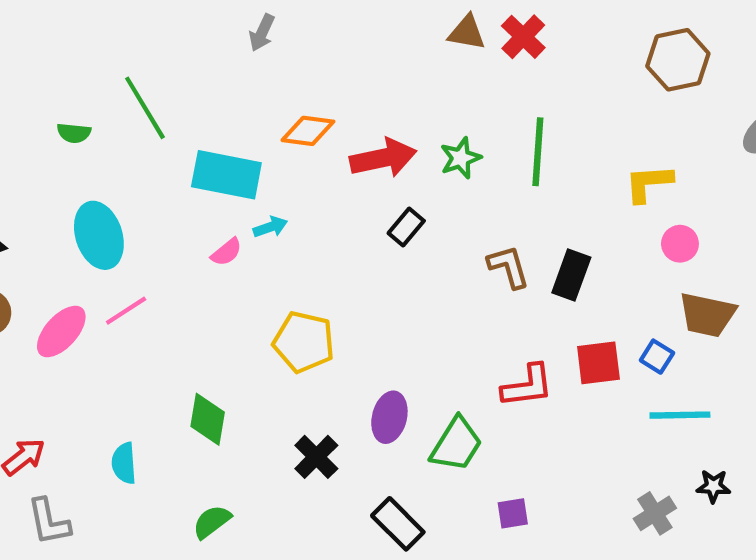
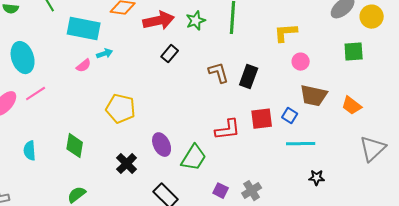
purple ellipse: (389, 417) -> (162, 145), turned -40
cyan semicircle: (124, 463) -> (30, 151), moved
purple square: (513, 513) -> (221, 191), turned 35
gray cross: (655, 513) -> (252, 191), moved

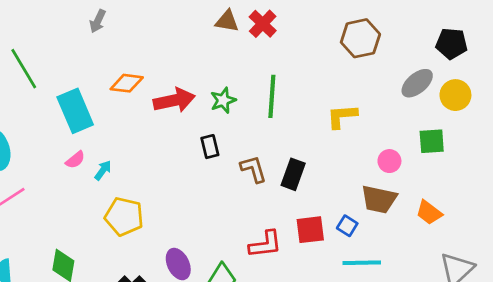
cyan rectangle: (84, 29) -> (75, 111), turned 56
cyan arrow: (105, 54) -> (103, 170), moved, turned -35
black rectangle: (170, 54) -> (210, 147), moved, turned -54
pink circle: (301, 62) -> (389, 161), moved

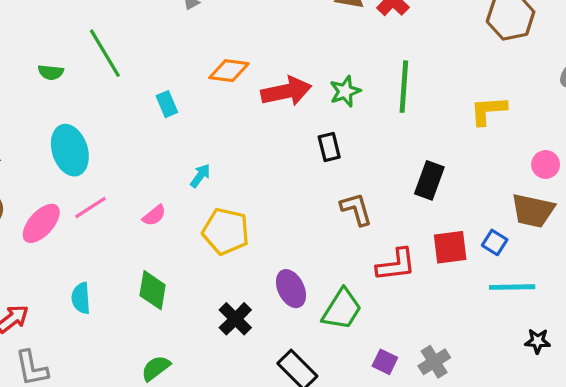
cyan rectangle: (75, 111) -> (167, 104), size x0.5
pink semicircle: (75, 160) -> (154, 215), moved
brown L-shape: (253, 169) -> (356, 209), moved

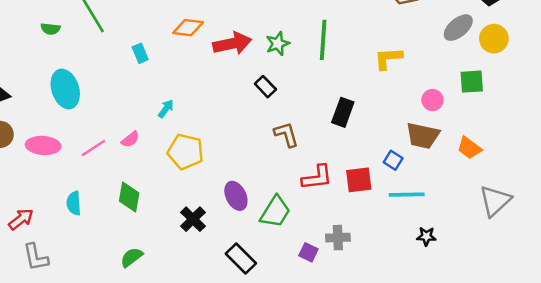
black rectangle: (329, 147) -> (265, 87), turned -30
pink line: (91, 207) -> (93, 148), moved
pink ellipse: (41, 223) -> (43, 145), turned 52
red square: (450, 247) -> (359, 180), moved
gray cross: (434, 362) -> (338, 238), moved, turned 30

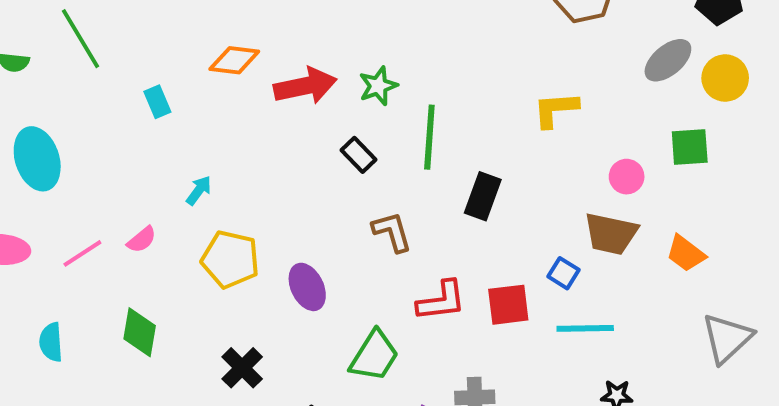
green line: (323, 40) -> (429, 137), moved
purple ellipse: (236, 196) -> (307, 287), moved

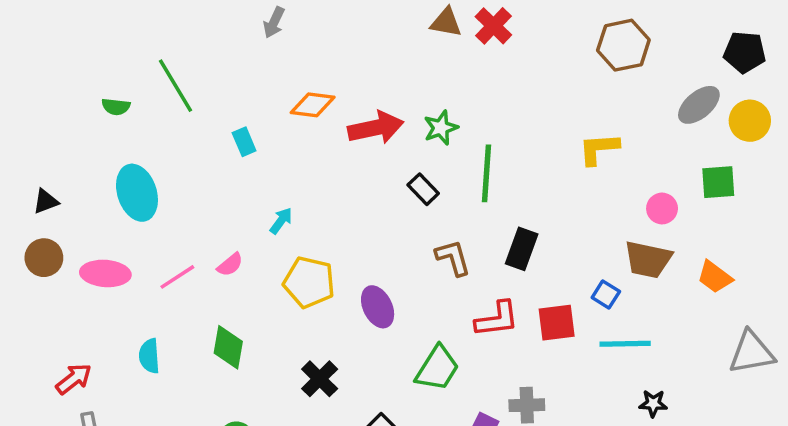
black rectangle: (483, 196) -> (522, 249), moved
gray triangle: (727, 338) -> (752, 352), turned 33

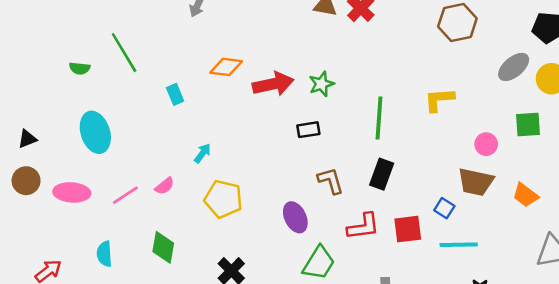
green line: (486, 173) -> (379, 118), moved
black rectangle: (423, 189) -> (308, 130), turned -55
purple ellipse: (378, 307) -> (295, 217), moved

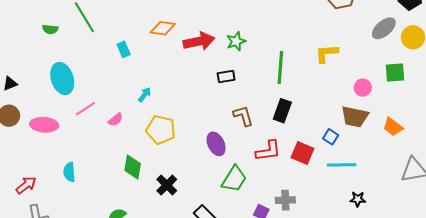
pink line: (125, 195) -> (85, 109), moved
red square: (408, 229) -> (302, 153), turned 30
green diamond: (163, 247) -> (133, 167), moved

